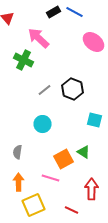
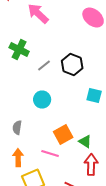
green cross: (24, 60) -> (19, 50), moved
green triangle: (84, 152) -> (85, 142), moved

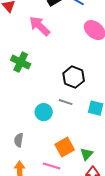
gray line: (44, 66) -> (66, 102), moved, turned 56
green triangle: (85, 142) -> (87, 154), turned 40

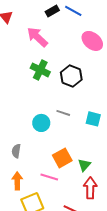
green cross: (21, 62) -> (40, 70), moved
black hexagon: (74, 77) -> (71, 76), moved

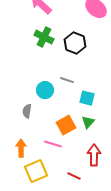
cyan square: (93, 119) -> (87, 98), moved
gray semicircle: (16, 151) -> (27, 111), moved
green triangle: (84, 165) -> (88, 122), moved

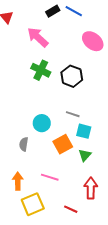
gray line: (67, 80) -> (73, 114), moved
orange square: (66, 125) -> (63, 144), moved

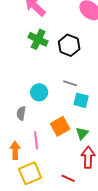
orange square: (63, 144) -> (60, 126), moved
green triangle: (85, 155) -> (82, 133), moved
pink line: (50, 177) -> (36, 140), moved, turned 66

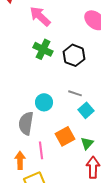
cyan square: (81, 100) -> (86, 110), turned 35
gray semicircle: (21, 113) -> (26, 123), size x1.6

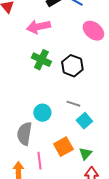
pink arrow: (40, 16) -> (38, 27), turned -55

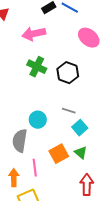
green triangle: (85, 154) -> (81, 153), moved, turned -32

